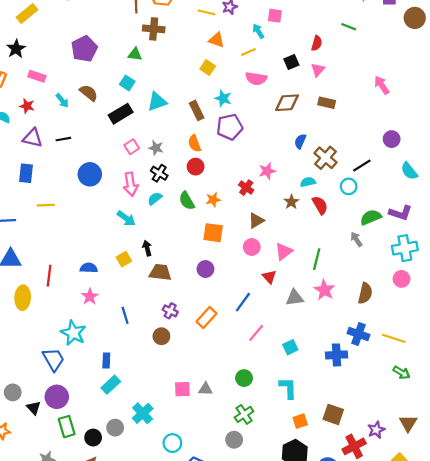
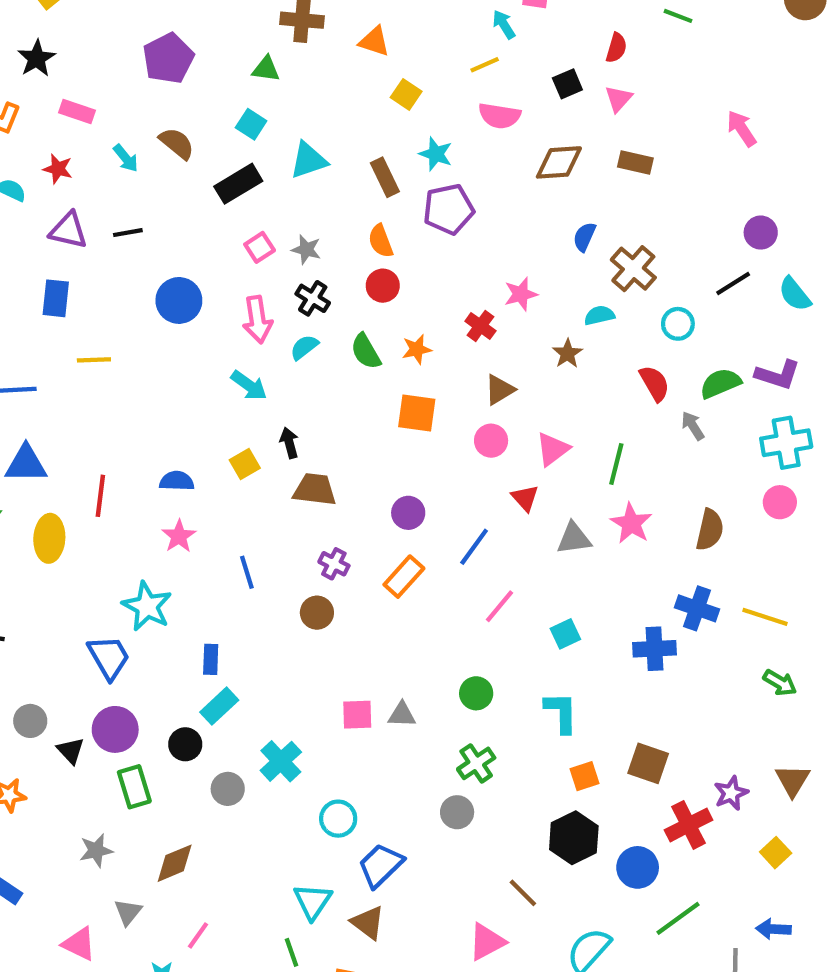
orange triangle: (216, 40) -> (374, 41), moved
black line: (362, 165) -> (733, 283), moved
red semicircle: (320, 205) -> (655, 383), moved
purple circle: (205, 269) -> (408, 513), moved
black circle: (93, 438) -> (185, 744), moved

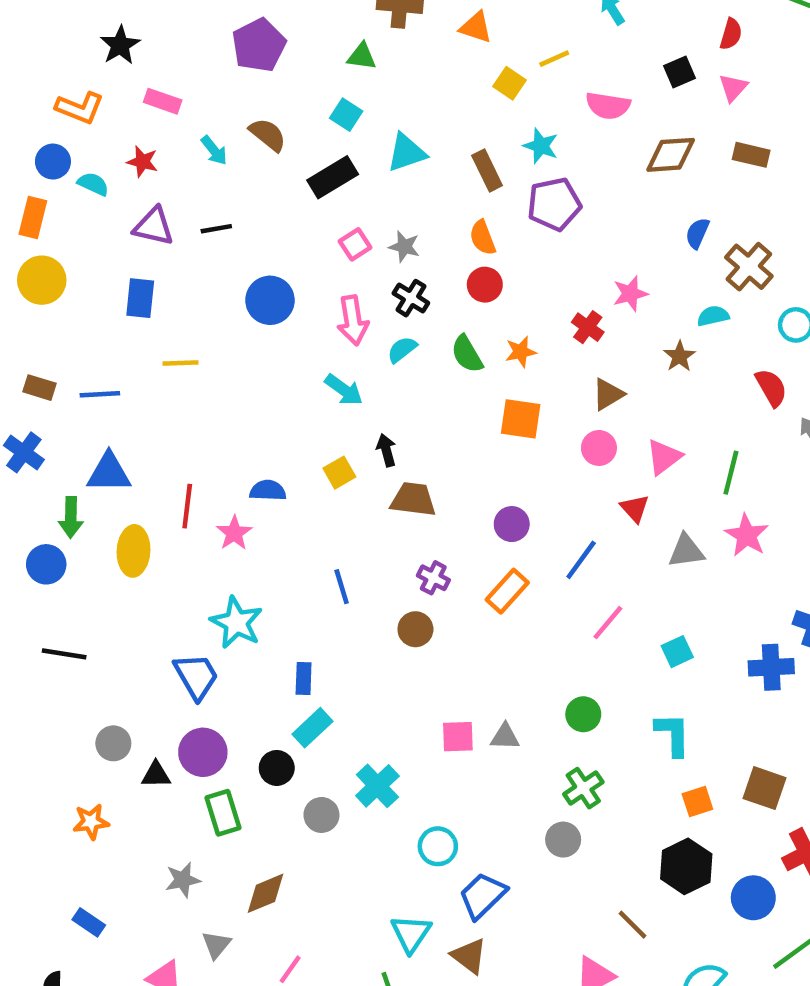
yellow line: (485, 65) -> (554, 59), moved
pink star: (179, 536) -> (234, 533), moved
black triangle: (71, 751) -> (156, 775), turned -48

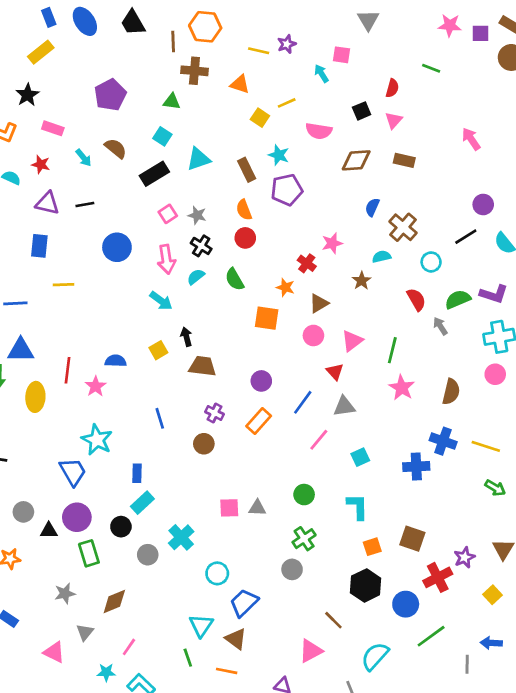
orange star: (521, 352) -> (285, 287), moved, turned 30
gray triangle: (686, 551) -> (344, 406), moved

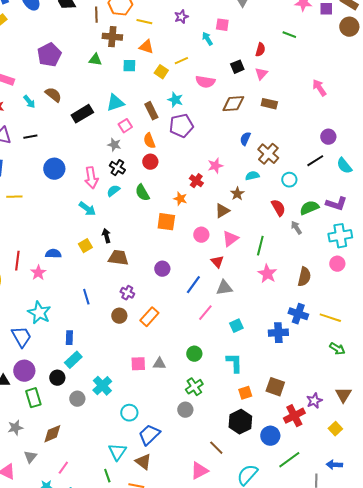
yellow line: (259, 51) -> (144, 22), moved
cyan square: (162, 136) -> (129, 66), moved, turned -32
pink square: (168, 214) -> (125, 126), moved
brown triangle: (319, 303) -> (222, 211), moved
orange rectangle: (259, 421) -> (149, 317), moved

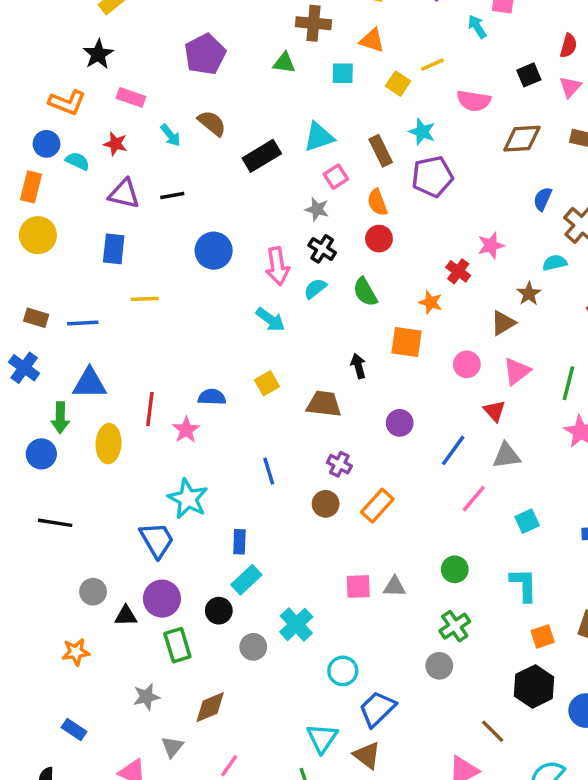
black arrow: (106, 236) -> (358, 366), moved

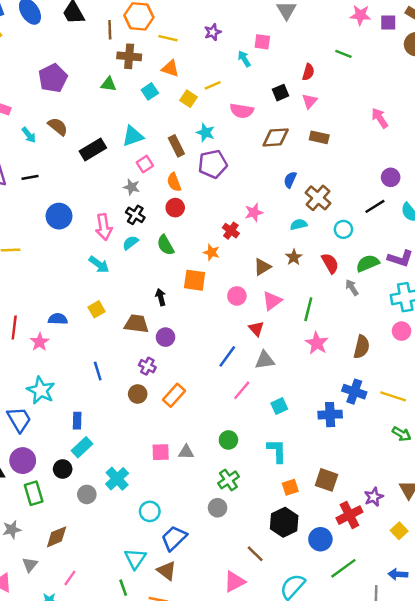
cyan square: (343, 73) -> (150, 91), turned -35
brown star: (529, 294) -> (294, 257), moved
purple circle: (400, 423) -> (166, 337), moved

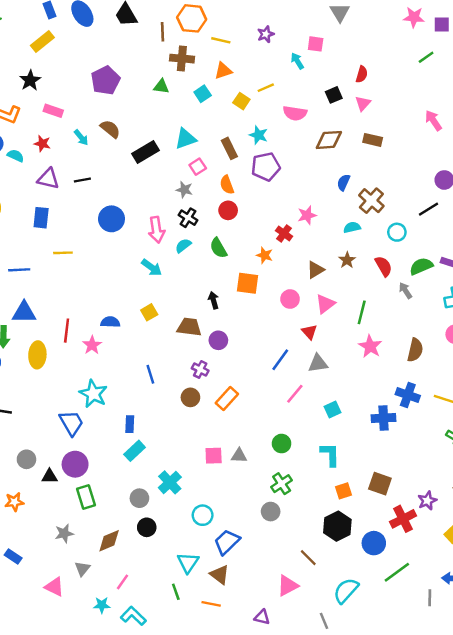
green line: (343, 54) -> (426, 57), moved, turned -56
orange triangle: (170, 68) -> (223, 71), turned -36
black circle: (63, 469) -> (147, 527), moved

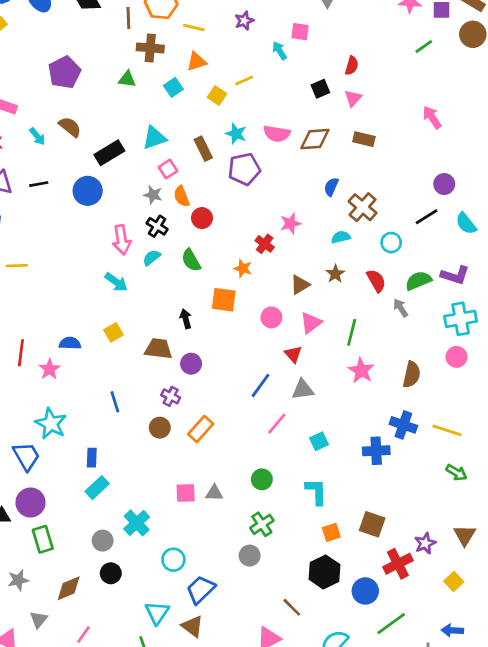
pink semicircle: (295, 113) -> (277, 134), moved
orange semicircle: (227, 185) -> (182, 196), moved
blue circle: (111, 219) -> (88, 191), moved

